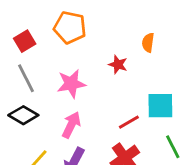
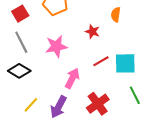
red line: (129, 122) -> (101, 61), moved
pink arrow: (71, 125) -> (72, 78), moved

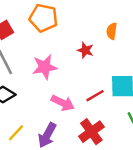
red line: (101, 61) -> (95, 96), moved
pink arrow: (72, 78) -> (63, 103), turned 90

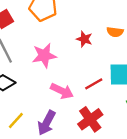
orange semicircle: (112, 31) -> (115, 32), moved, turned -91

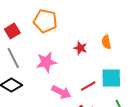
orange semicircle: (115, 32) -> (106, 42), turned 72

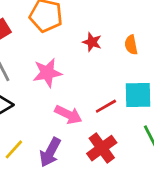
red star: (80, 48) -> (92, 42), moved

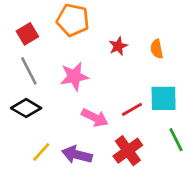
red star: (92, 42) -> (118, 46), turned 30
purple arrow: (50, 152) -> (77, 155), turned 76

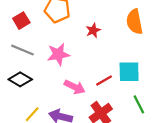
orange semicircle: (157, 49) -> (135, 22), moved, size x1.6
gray line: (29, 71) -> (22, 50), turned -40

